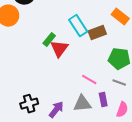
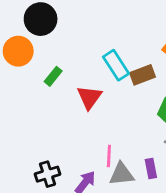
green rectangle: (49, 40) -> (53, 76), moved
pink line: (89, 80) -> (109, 156), moved, turned 63

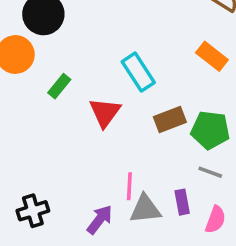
brown rectangle: (142, 75) -> (170, 119), moved
black cross: (48, 174) -> (33, 211), moved

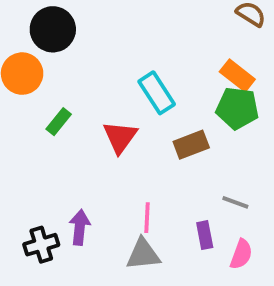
green rectangle: (59, 86) -> (59, 122), moved
green pentagon: (210, 130) -> (237, 108), moved
gray triangle: (145, 209) -> (143, 254), moved
purple arrow: (100, 220) -> (80, 227), moved, turned -32

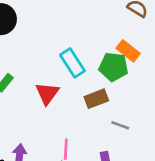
green pentagon: (237, 108) -> (114, 67), moved
gray line: (235, 202) -> (120, 125), moved

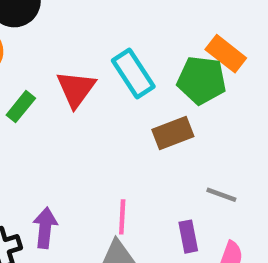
red triangle: (47, 93) -> (76, 89), moved
gray line: (120, 125) -> (221, 195), moved

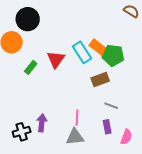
orange rectangle: (226, 54) -> (98, 47), moved
gray line: (221, 195) -> (111, 106), moved

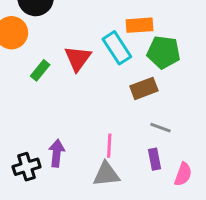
orange rectangle: (98, 47) -> (139, 25), moved, turned -42

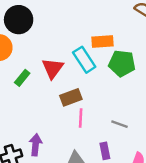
brown rectangle: (144, 88) -> (71, 97), moved
pink line: (109, 146) -> (81, 118), moved
purple rectangle: (154, 159) -> (105, 151), moved

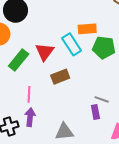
green rectangle: (22, 78) -> (19, 60), size x1.5
pink line: (81, 118) -> (29, 94), moved
purple rectangle: (105, 151) -> (95, 112), moved

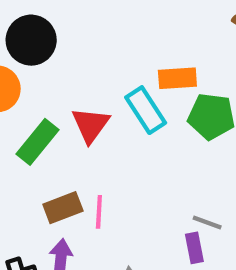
brown rectangle: (60, 77) -> (63, 208), moved
pink line: (29, 94) -> (99, 212), moved

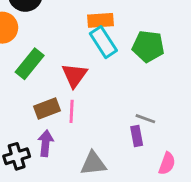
orange rectangle: (177, 78) -> (100, 20), moved
red triangle: (90, 125) -> (74, 75), moved

